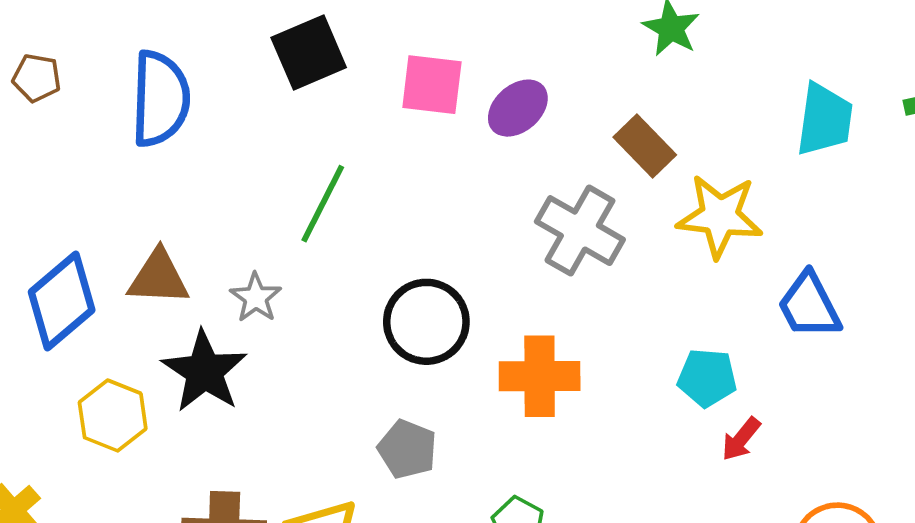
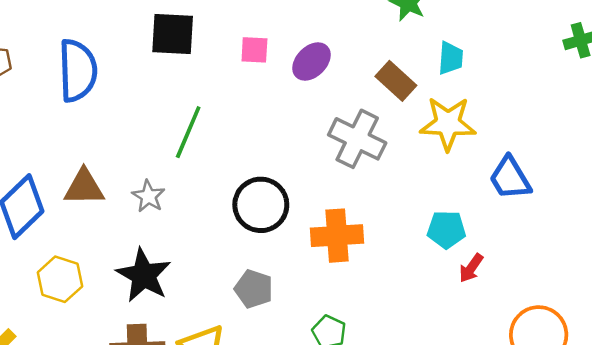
black square: (309, 53) -> (173, 34), turned 30
pink square: (432, 85) -> (254, 50), size x0.7
cyan trapezoid: (825, 120) -> (451, 58), moved, size x0.7
black star: (204, 371) -> (144, 275), moved

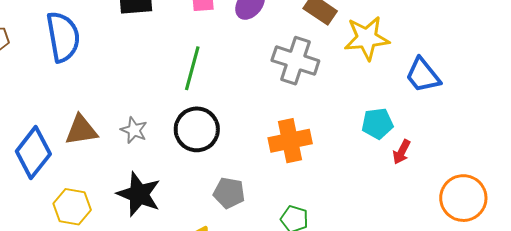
green line: (188, 132) -> (192, 68), moved
black circle: (261, 205) -> (197, 129), moved

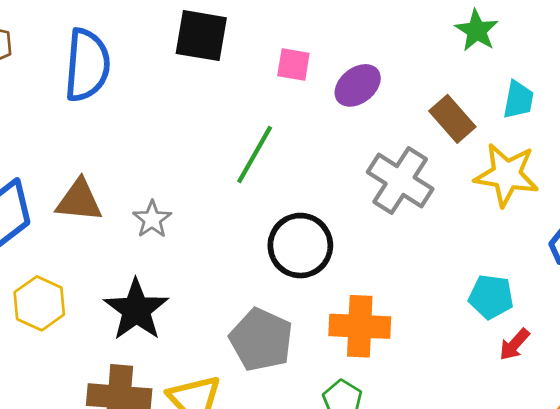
black circle: (197, 129) -> (300, 246), moved
orange cross: (290, 141) -> (360, 326), moved
gray pentagon: (229, 193) -> (261, 340), size x1.4

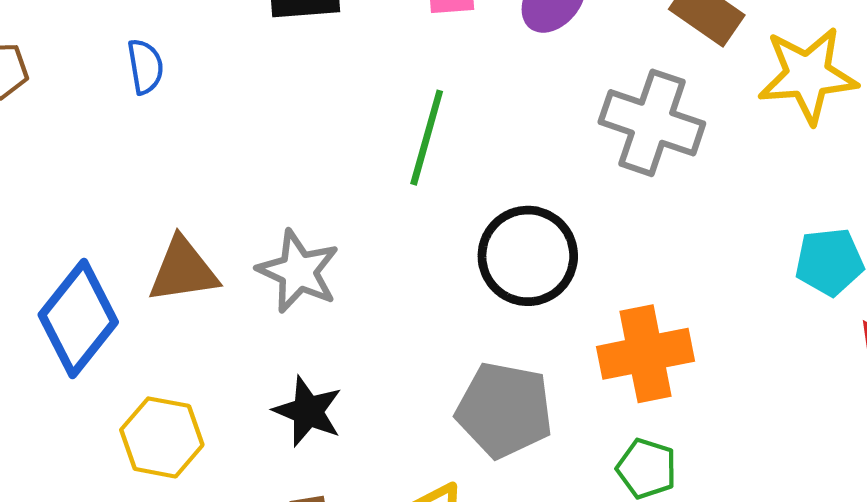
blue semicircle: (87, 65) -> (145, 67), size x0.5
gray star: (152, 219) -> (298, 271), size x1.4
black star: (136, 310) -> (308, 411), size x0.7

